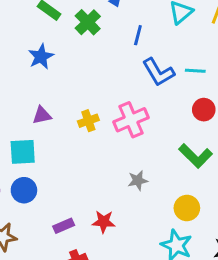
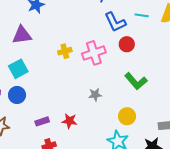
cyan line: (195, 71) -> (142, 15), moved
red circle: (204, 110) -> (127, 44), moved
purple triangle: (42, 115) -> (22, 35), moved, size x1.5
cyan square: (23, 152) -> (18, 69), turned -30

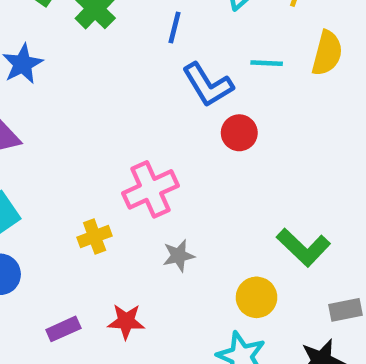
yellow cross: (65, 51) -> (95, 237), moved
pink cross: (94, 53) -> (150, 189), moved
green L-shape: (136, 81) -> (303, 247), moved

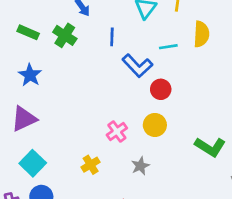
pink cross: (150, 189) -> (117, 132), size x0.7
yellow circle: (257, 297) -> (155, 125), moved

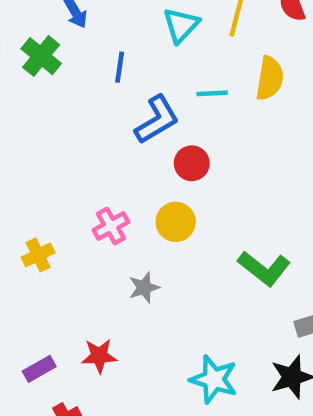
blue L-shape: (137, 66) -> (157, 120), turned -84
yellow cross: (91, 165) -> (38, 255), moved

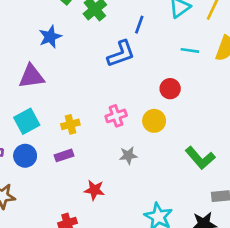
blue L-shape: (157, 120) -> (121, 54), moved
purple rectangle: (39, 369) -> (64, 155), moved

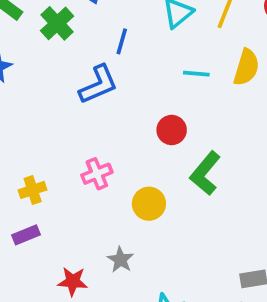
yellow circle: (154, 121) -> (149, 204), moved
gray star: (128, 155) -> (120, 260), moved, turned -30
green L-shape: (200, 158) -> (205, 173), moved, turned 84

